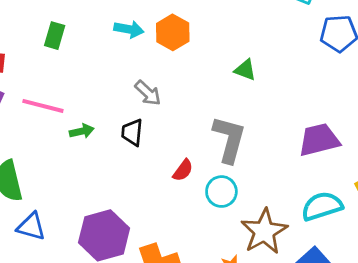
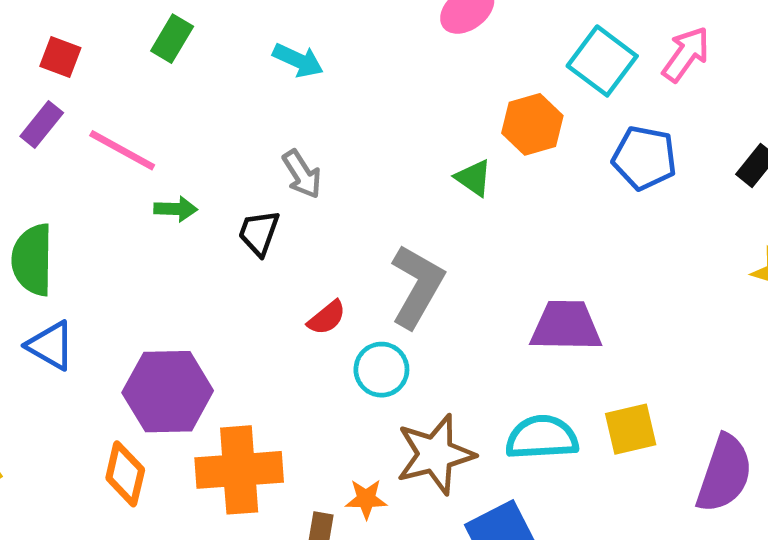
orange hexagon: (173, 32) -> (532, 124), moved

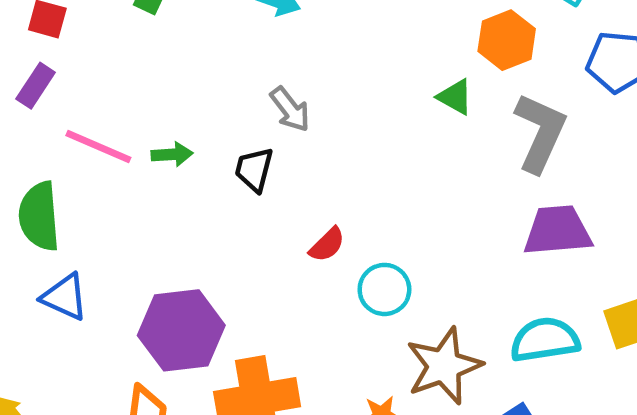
pink line: (122, 150) -> (98, 147), moved
gray L-shape: (417, 286) -> (540, 133), moved

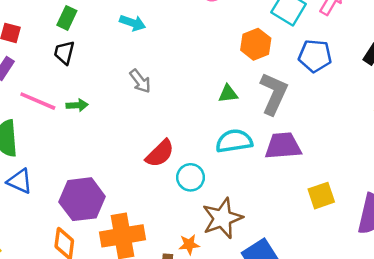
green triangle: (455, 97) -> (228, 94), moved, turned -36
black trapezoid: (254, 169) -> (64, 53), moved
red semicircle: (327, 245) -> (160, 153), size x1.5
cyan semicircle: (545, 340) -> (234, 141), moved

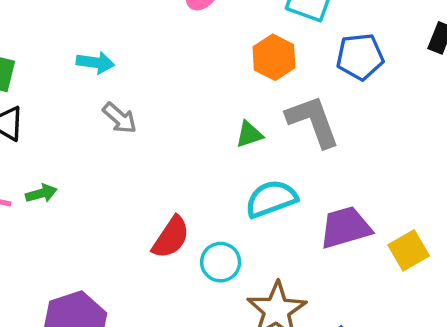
gray arrow: (140, 81) -> (120, 118), moved
gray L-shape: (274, 94) -> (313, 121), turned -33
purple trapezoid: (283, 146) -> (345, 227), moved

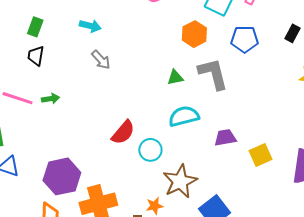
purple trapezoid: (345, 227) -> (225, 138), size x0.7

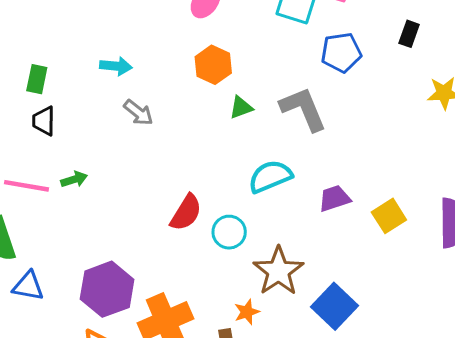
orange hexagon: (194, 34) -> (213, 65), moved
green triangle: (175, 77) -> (241, 107), moved

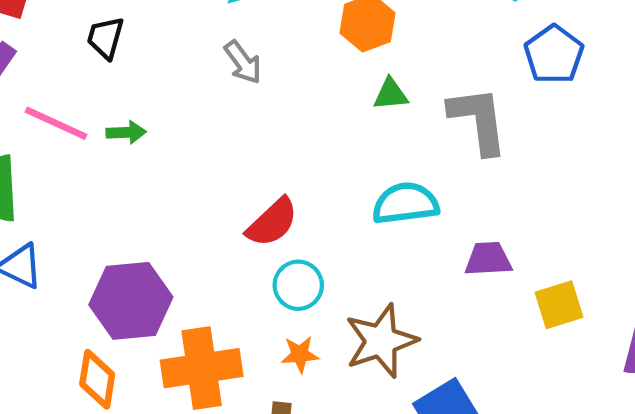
blue pentagon: (341, 52) -> (554, 54), turned 30
cyan circle: (229, 232) -> (298, 285), moved
orange star: (247, 312) -> (300, 354), moved

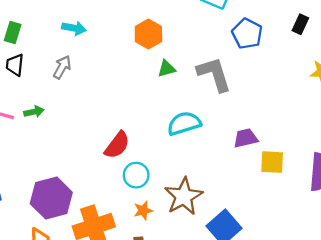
gray arrow: (243, 62) -> (62, 67), moved, turned -105
purple trapezoid: (488, 259) -> (246, 138), moved
yellow square: (559, 305) -> (272, 162), turned 30

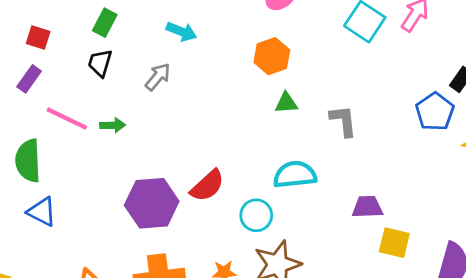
blue pentagon: (247, 34) -> (435, 112), moved
gray L-shape: (214, 74) -> (343, 121), size x0.7
cyan circle: (136, 175) -> (256, 215), moved
purple hexagon: (51, 198) -> (152, 203), moved

